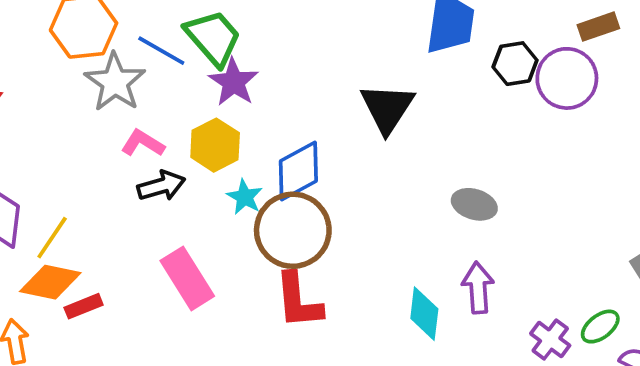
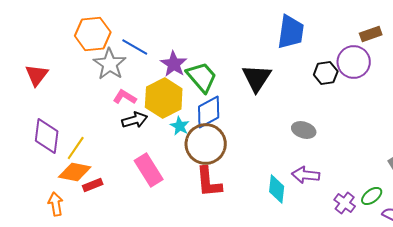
green trapezoid: (213, 38) -> (202, 77), moved
black hexagon: (515, 64) -> (326, 73), moved
yellow hexagon: (215, 145) -> (164, 98), size x1.4
purple arrow: (478, 288) -> (306, 175), turned -80

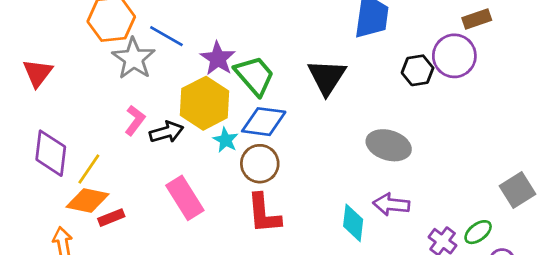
pink L-shape: (125, 97) -> (135, 120), moved, turned 95
blue diamond: (209, 112) -> (264, 122), turned 36
gray ellipse: (304, 130) -> (389, 145), size x1.4
brown circle: (206, 144) -> (260, 164), size x0.7

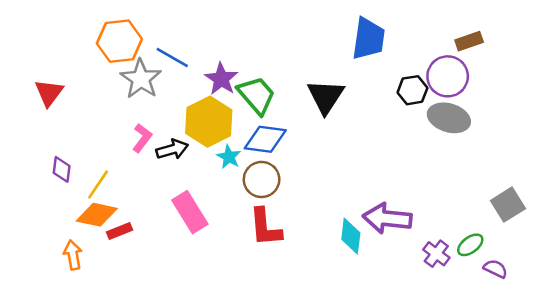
gray ellipse: (389, 145) -> (449, 118), moved
purple diamond: (51, 153) -> (62, 169), size x0.6
purple arrow: (391, 204) -> (387, 218), size x1.4

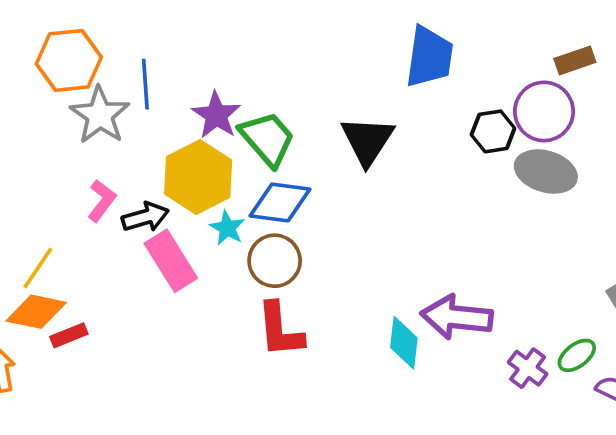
blue line: (172, 58) -> (145, 84), turned 56
pink rectangle: (190, 212) -> (171, 261), moved

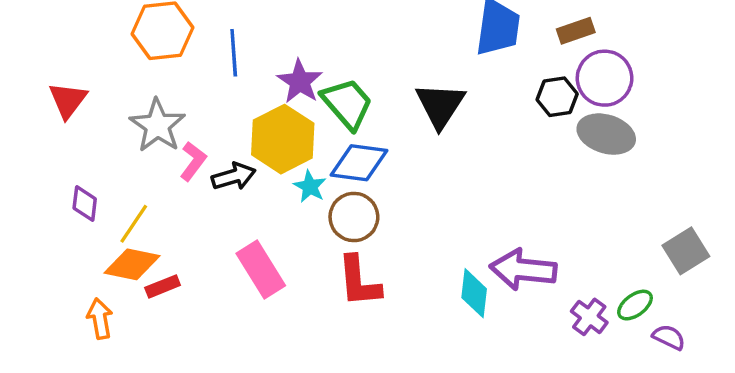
brown rectangle: (575, 60) -> (576, 31), moved
gray star: (100, 115) -> (157, 126), moved
pink rectangle: (171, 261) -> (261, 269), moved

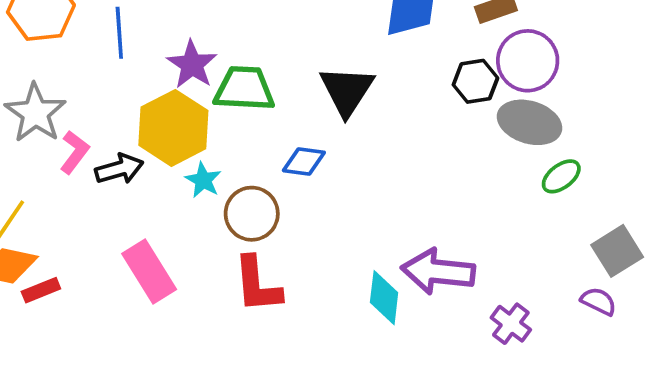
green trapezoid: (347, 104) -> (244, 89), turned -46
blue diamond: (359, 163) -> (304, 161), moved, size x0.7
green ellipse: (635, 305) -> (561, 176), moved
purple semicircle: (669, 337) -> (599, 301), moved

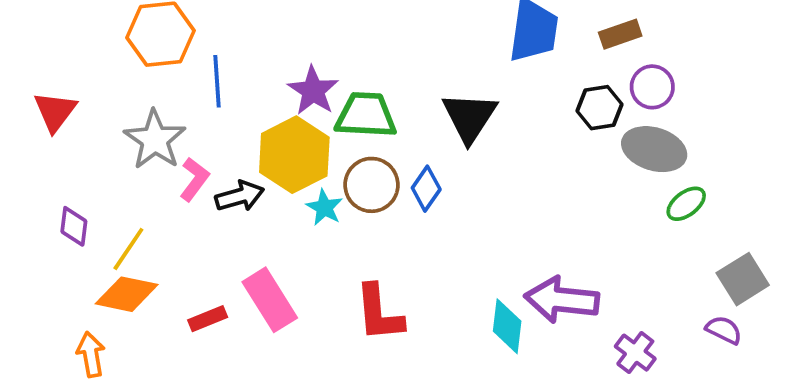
blue line: (119, 33) -> (217, 81), moved
purple circle: (528, 61) -> (652, 87), size x0.7
blue diamond: (304, 161) -> (426, 189), turned -63
brown circle: (252, 214) -> (372, 185), moved
red rectangle: (41, 290) -> (208, 319), moved

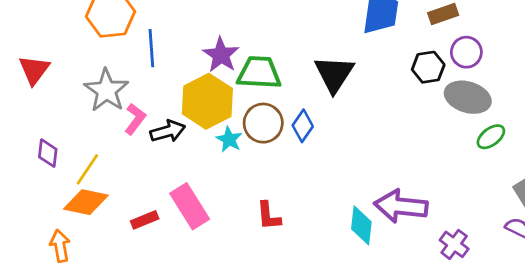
red L-shape: (379, 313) -> (269, 216), size x0.7

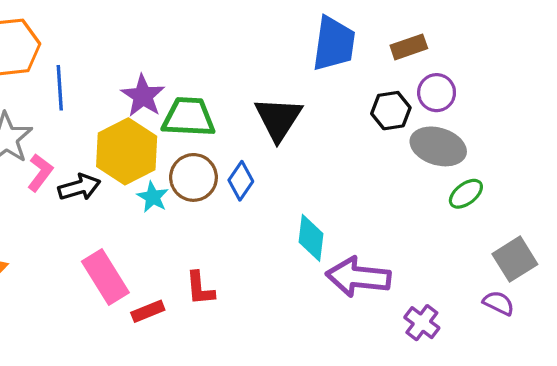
red rectangle: (145, 220) -> (148, 311), moved
cyan diamond: (361, 225) -> (311, 238), moved

